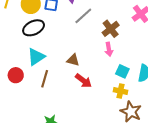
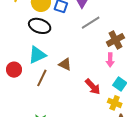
black ellipse: (34, 28) -> (40, 26), turned 35
brown triangle: (73, 60) -> (65, 64), moved
red arrow: (83, 81) -> (93, 87), moved

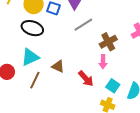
red arrow: (93, 87) -> (86, 79), moved

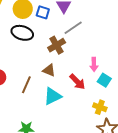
brown cross: (108, 42) -> (57, 45), moved
cyan triangle: (30, 57) -> (53, 96), moved
cyan square: (113, 86) -> (104, 80), moved

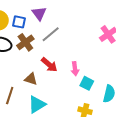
brown cross: (57, 45) -> (25, 42), moved
red arrow: (77, 82) -> (49, 65), moved

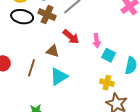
brown cross: (25, 42) -> (47, 15), turned -30

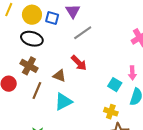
brown cross: (47, 15) -> (29, 66), moved
pink arrow: (97, 41) -> (132, 73), moved

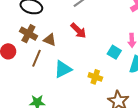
brown triangle: (59, 76) -> (50, 40), moved
yellow cross: (111, 112) -> (95, 77), moved

